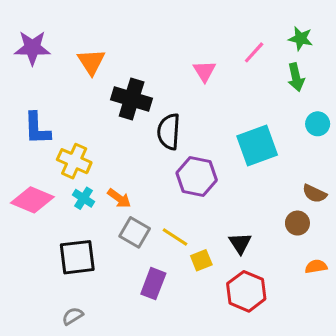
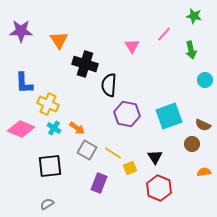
green star: (301, 39) -> (194, 16), moved
cyan square: (257, 146) -> (169, 116), moved

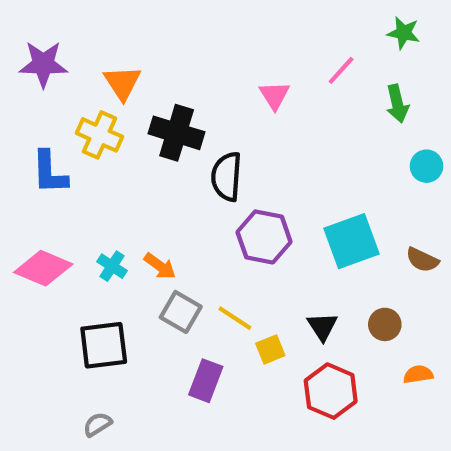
yellow cross: (48, 104) -> (100, 135), moved
brown circle: (192, 144) -> (385, 324), moved
orange semicircle: (204, 172) -> (418, 374), moved

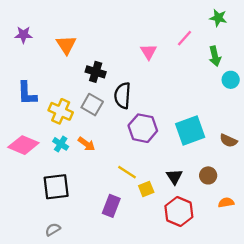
purple star: (43, 64) -> (23, 35), size x0.7
black cross: (177, 133) -> (96, 72), size x0.7
yellow cross: (100, 135) -> (61, 111), moved
cyan circle: (426, 166) -> (231, 80), moved
gray square: (181, 312) -> (92, 105), moved

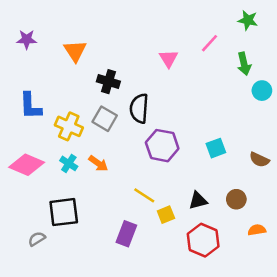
cyan square: (190, 130) -> (216, 148), size x0.6
black triangle: (174, 177) -> (198, 201), turned 48
gray semicircle: (53, 230) -> (37, 239), moved

